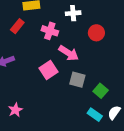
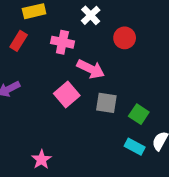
white cross: (73, 13) -> (91, 15), turned -32
pink star: (15, 110) -> (41, 160), moved

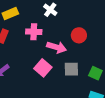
red circle: (125, 38) -> (79, 35), moved

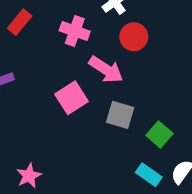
red circle: (79, 35) -> (134, 37), moved

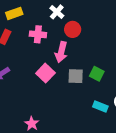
pink arrow: (106, 70) -> (61, 52), turned 84
green square: (159, 134) -> (97, 74), moved

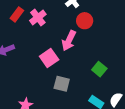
pink cross: (38, 34) -> (38, 17), moved, turned 35
gray square: (76, 76) -> (62, 84), moved

